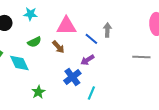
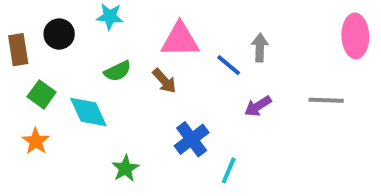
purple arrow: (87, 60) -> (258, 106), moved

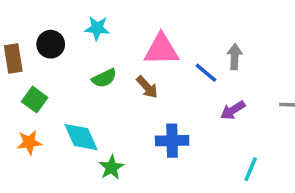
cyan diamond: (88, 112) -> (81, 137), moved
blue cross: (192, 139) -> (172, 141), turned 36
orange star: (36, 141) -> (29, 142), turned 30
cyan line: (229, 170) -> (251, 169), moved

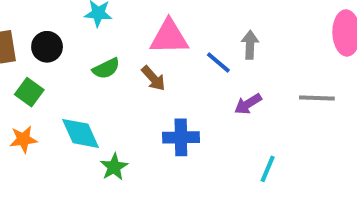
black circle: (51, 44) -> (47, 47), moved

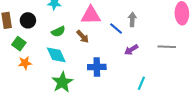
cyan diamond: (80, 133) -> (56, 55), moved
orange star: (23, 139) -> (25, 63), moved
green star: (114, 167) -> (62, 82), size x1.5

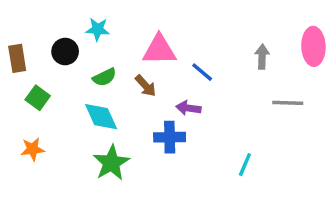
gray arrow: (132, 19) -> (262, 57), moved
black circle: (28, 20) -> (65, 52), moved
purple arrow: (131, 50) -> (188, 108), moved, turned 40
orange star: (25, 63) -> (33, 149), moved

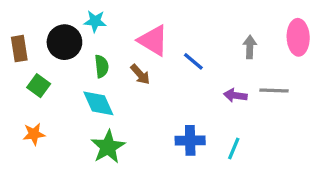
pink triangle: (159, 50) -> (153, 41), turned 32
black circle: (65, 52) -> (64, 42), size x1.4
green semicircle: (104, 77) -> (102, 66), turned -70
purple arrow: (188, 108) -> (235, 95), moved
blue cross: (170, 137) -> (190, 140), moved

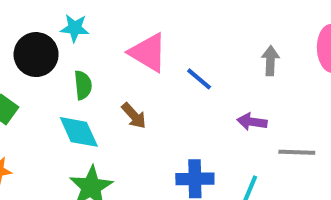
brown arrow: (140, 74) -> (134, 116), moved
gray line: (274, 90) -> (297, 152), moved

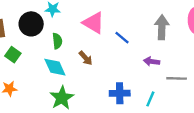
gray arrow: (270, 61) -> (162, 27), size x1.5

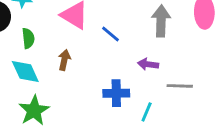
brown arrow: (86, 58) -> (64, 60), turned -126
blue cross: (120, 93) -> (116, 93), moved

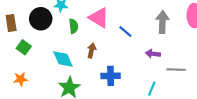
green semicircle: (28, 38) -> (74, 26), moved
blue cross: (116, 93) -> (111, 76), moved

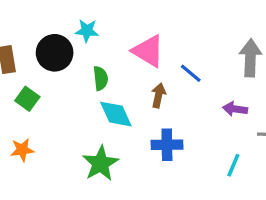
green semicircle: (74, 26) -> (101, 78), moved
brown arrow: (92, 51) -> (158, 95), moved
cyan diamond: (63, 59) -> (116, 114), moved

